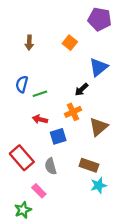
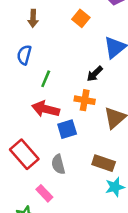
blue semicircle: (22, 84) -> (24, 55), moved
green line: (40, 94) -> (46, 79), turned -48
orange cross: (73, 112) -> (85, 100), turned 35
red arrow: (40, 119) -> (46, 109), size x1.5

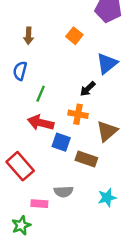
blue square: (67, 129) -> (61, 142), turned 36
brown rectangle: (104, 163) -> (86, 159), moved
gray semicircle: (58, 164) -> (64, 192), moved, turned -78
pink rectangle: (44, 193) -> (39, 204), turned -42

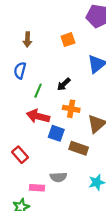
orange square: (74, 36) -> (68, 40), turned 32
black arrow: (88, 89) -> (64, 84), moved
red rectangle: (20, 166) -> (20, 155), size x0.7

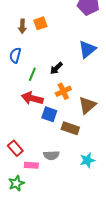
orange square: (68, 40) -> (40, 23), moved
orange cross: (71, 109) -> (63, 91), turned -35
red rectangle: (20, 155) -> (15, 148), moved

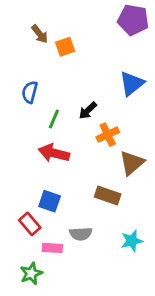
brown arrow: (22, 26) -> (40, 34), moved, turned -40
orange cross: (63, 91) -> (108, 135), moved
blue square: (49, 114) -> (50, 201), moved

